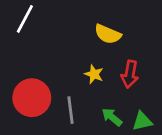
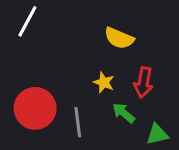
green arrow: (112, 117) -> (124, 113), moved

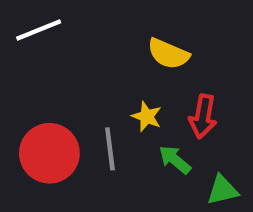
white line: (27, 21) -> (39, 30), turned 40
gray line: (78, 122) -> (110, 149), moved

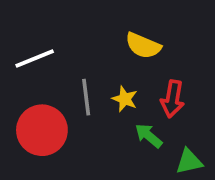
white line: (39, 30) -> (35, 58), moved
gray line: (110, 149) -> (86, 97), moved

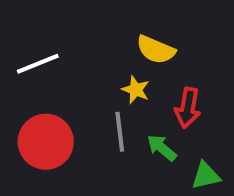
gray line: (86, 97) -> (120, 132), moved
yellow star: (125, 99) -> (136, 90), moved

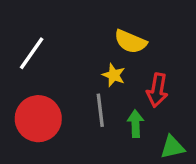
white line: (38, 64) -> (32, 53), turned -33
green arrow: (162, 148) -> (135, 124), turned 48

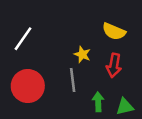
yellow semicircle: (130, 42) -> (114, 31), moved
green arrow: (135, 124) -> (98, 102), moved

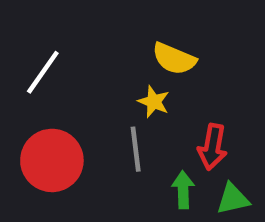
yellow semicircle: (114, 31) -> (174, 59), moved
red arrow: (114, 65) -> (212, 147), moved

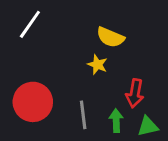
white line: (43, 72) -> (30, 24), moved
gray line: (136, 149) -> (83, 115), moved

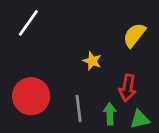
yellow semicircle: (110, 37) -> (134, 35), moved, turned 105

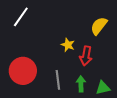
red arrow: (128, 88) -> (86, 56), moved

